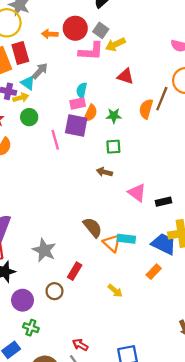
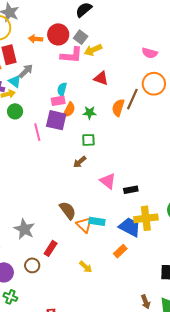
brown arrow: (104, 172) -> (80, 162), turned -56

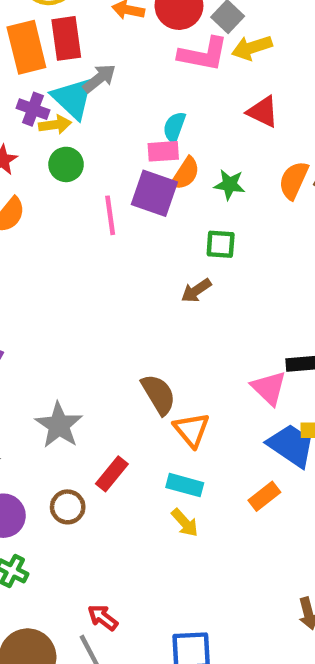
cyan triangle: (15, 81) -> (73, 98), size x1.5
pink triangle: (108, 181) -> (269, 388), moved
cyan rectangle: (97, 221) -> (185, 485), moved

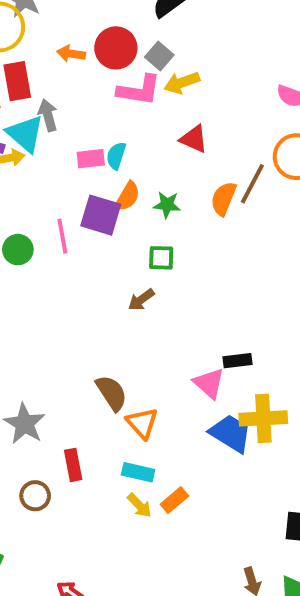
gray arrow: (99, 78) -> (48, 115), turned -64
pink rectangle: (163, 151) -> (91, 159), moved
green circle: (66, 164) -> (18, 250), moved
red rectangle: (112, 474) -> (73, 465), turned -48
orange rectangle: (264, 496) -> (174, 500), moved

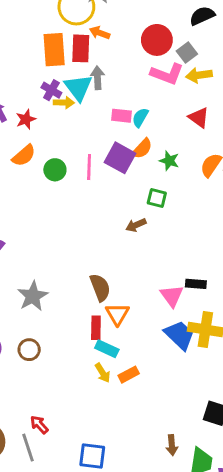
orange arrow: (71, 54) -> (100, 33), moved
red rectangle: (73, 465) -> (96, 328), moved

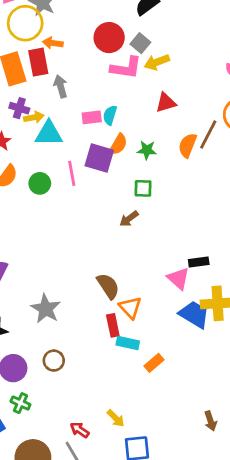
cyan triangle: (78, 88) -> (49, 134), moved, turned -40
red triangle: (199, 118) -> (166, 103), turned -40
yellow arrow: (103, 373) -> (116, 418), moved

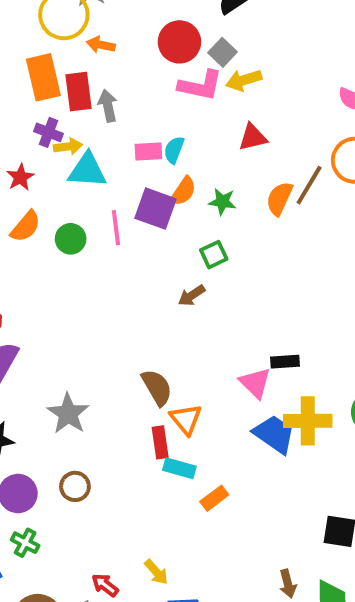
red rectangle: (38, 62) -> (79, 92), moved
green square: (143, 188) -> (214, 255), turned -30

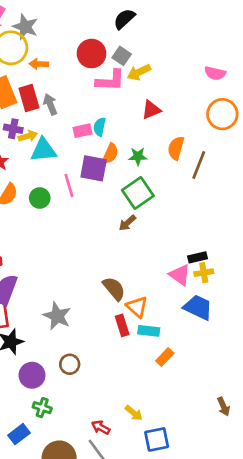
brown line: (309, 185) -> (199, 165), moved
green square: (214, 255) -> (138, 193), size x1.6
yellow cross: (308, 421) -> (204, 273), moved, size x0.6
cyan rectangle: (179, 468) -> (149, 331), moved

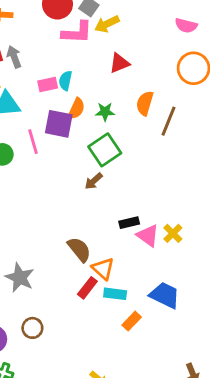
black rectangle: (197, 257) -> (129, 223), moved
yellow cross: (204, 273) -> (173, 233), turned -36
blue trapezoid: (198, 307) -> (165, 295), moved
red rectangle: (122, 325) -> (87, 288), turned 55

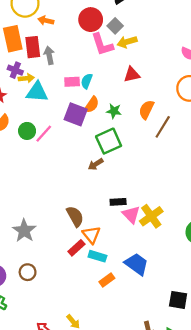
pink L-shape: (77, 32) -> (102, 45), turned 60
pink line: (33, 142) -> (44, 134), moved, turned 48
yellow cross: (173, 233) -> (151, 216), size x1.5

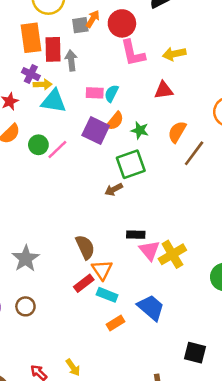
orange arrow: (46, 21) -> (93, 19), moved, turned 104
gray square: (115, 26) -> (80, 25), moved, turned 32
yellow arrow: (127, 42) -> (174, 54), moved

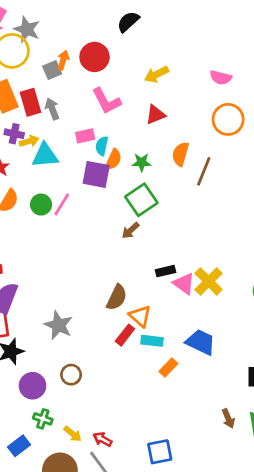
pink L-shape: (133, 53) -> (106, 101), moved
cyan semicircle: (111, 93) -> (102, 146), moved
brown semicircle: (85, 247) -> (117, 297), turned 65
yellow arrow: (73, 367) -> (73, 434), moved

